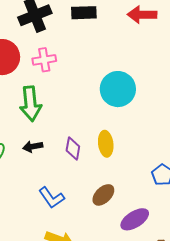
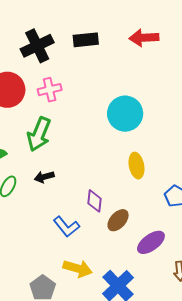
green arrow: (31, 104) -> (39, 134), turned 32
yellow ellipse: (106, 144) -> (136, 166), moved
purple diamond: (73, 148) -> (94, 201), moved

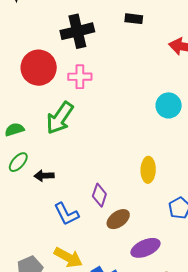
black rectangle: (86, 40) -> (134, 19), moved, size x0.7
cyan circle: (125, 114) -> (169, 105), moved, size x0.7
black arrow: (44, 177) -> (44, 176), moved

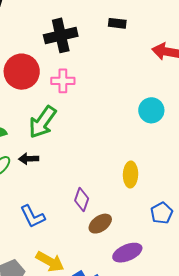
black arrow: (44, 176) -> (29, 159), moved
blue L-shape: (66, 214) -> (33, 216), moved

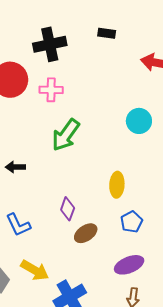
green arrow: (43, 122) -> (66, 135), moved
blue pentagon: (162, 213) -> (131, 222), moved
purple ellipse: (127, 253) -> (129, 265), moved

